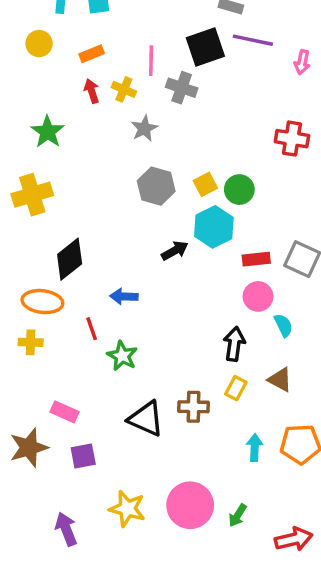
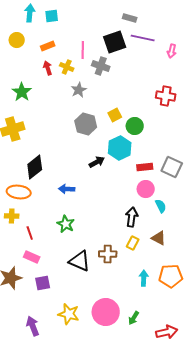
yellow square: (205, 184) -> (115, 115), moved
red line: (92, 329) -> (30, 233), moved

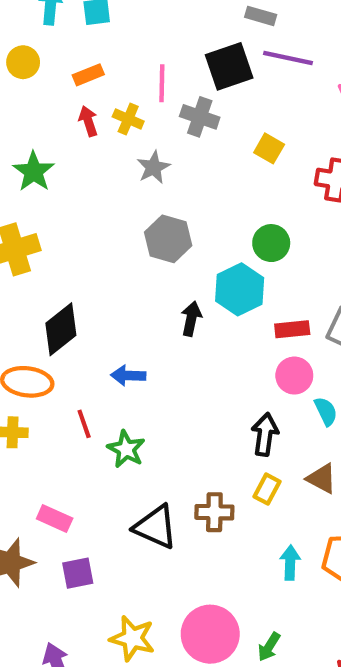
yellow square: (115, 115) -> (269, 148), moved, turned -32
black arrow: (97, 162) -> (191, 319), turned -49
red line: (30, 233) -> (84, 424), moved

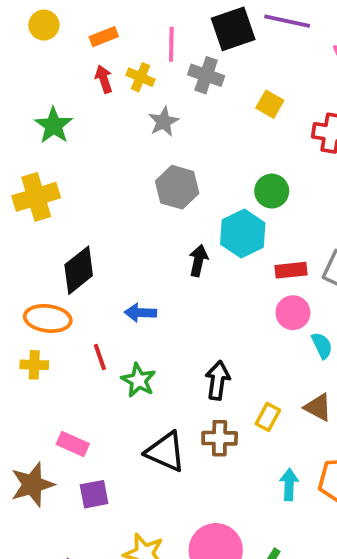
black arrow: (265, 434) -> (218, 380), moved

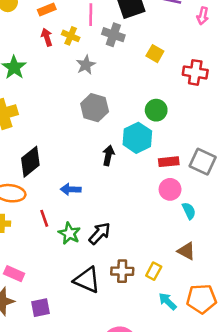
black arrow: (218, 380) -> (100, 233), moved, turned 35
yellow rectangle: (268, 417) -> (154, 271), moved
pink rectangle: (73, 444) -> (14, 274), moved
cyan arrow: (289, 485) -> (168, 301), turned -48

